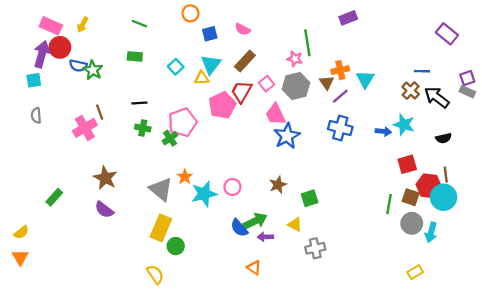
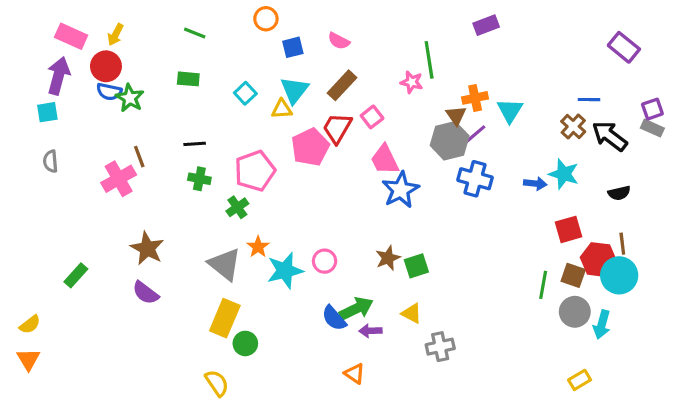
red circle: (60, 47) -> (106, 66), moved
gray hexagon: (296, 86) -> (450, 141), moved
green cross: (170, 138) -> (237, 207), moved
green square: (310, 198) -> (416, 266), moved

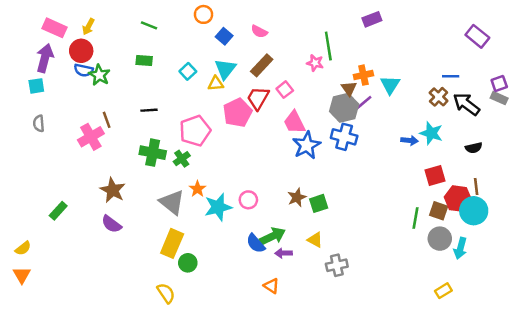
blue square: (293, 47) -> (224, 36), turned -35
green cross: (199, 179) -> (153, 153), moved, size x1.5
blue cross: (475, 179) -> (344, 137), moved

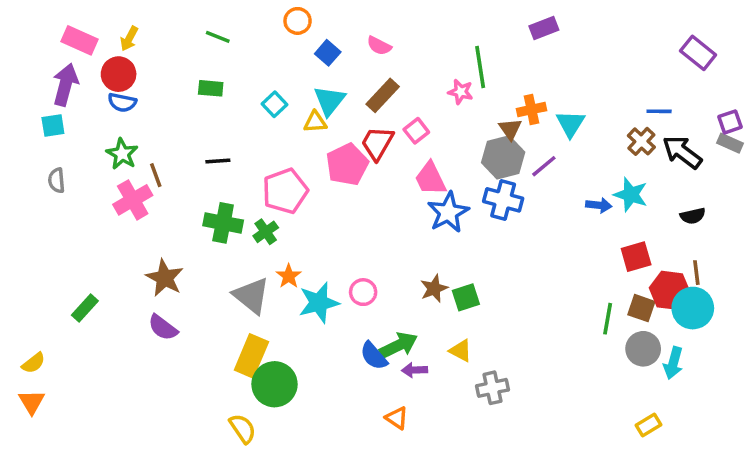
green star: (99, 75) -> (122, 154), moved
purple line: (363, 103) -> (544, 166), moved
green circle: (188, 263) -> (275, 384), size x1.6

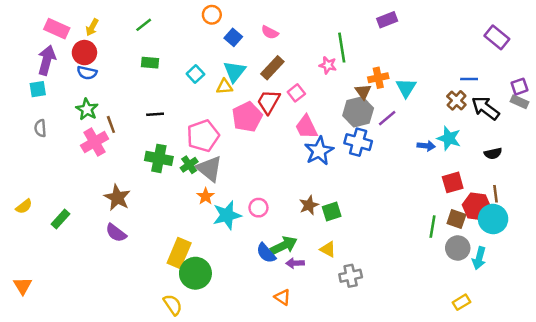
green line: (218, 37) -> (144, 25), moved, turned -60
gray triangle: (251, 296) -> (209, 169), moved
yellow semicircle: (33, 363) -> (24, 206), moved

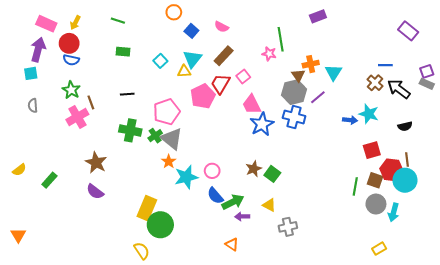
green line: (144, 25) -> (118, 21), turned 56
green square: (332, 211) -> (272, 174), turned -35
blue semicircle: (266, 253) -> (215, 196), moved

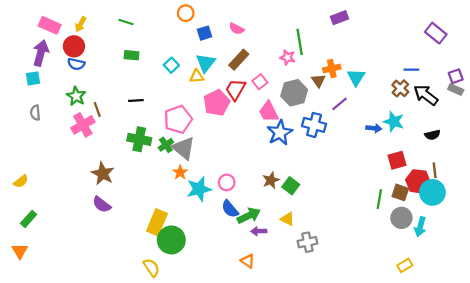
blue square: (191, 31) -> (205, 33), turned 32
gray hexagon: (294, 92) -> (294, 93), moved
green rectangle: (49, 180) -> (29, 219), moved

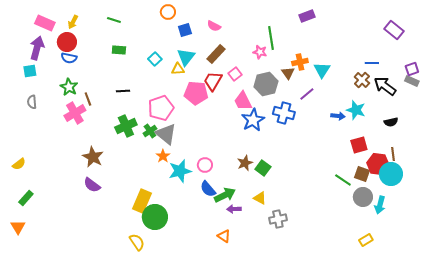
pink pentagon: (217, 103) -> (196, 93), turned 30
green cross: (139, 139) -> (126, 126), turned -35
green line: (379, 199) -> (343, 180), turned -66

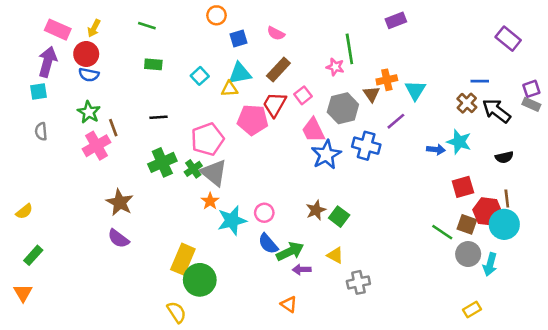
cyan triangle: (186, 57) -> (240, 73), turned 42

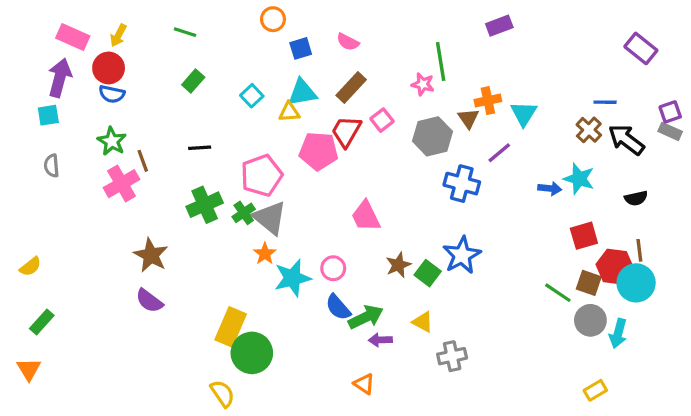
green rectangle: (153, 64) -> (193, 81), turned -54
pink trapezoid: (313, 130) -> (366, 216), moved
blue star: (326, 155) -> (462, 255), moved

